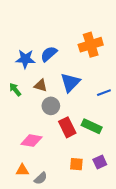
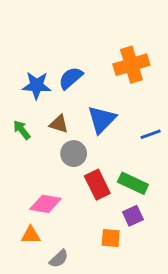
purple square: (100, 162) -> (133, 216), moved
orange triangle: (22, 170) -> (31, 235), moved

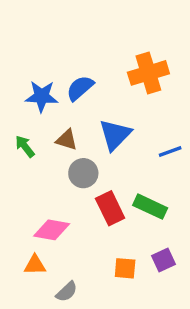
purple square: (133, 216) -> (163, 260), moved

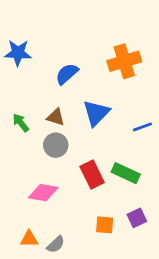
blue star: (42, 96) -> (18, 53), moved
gray circle: (83, 173) -> (56, 145), moved
orange triangle: (35, 265) -> (29, 239), moved

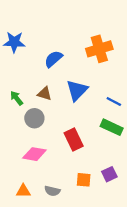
blue line: (142, 127) -> (114, 101), turned 48
gray circle: (56, 145) -> (34, 118), moved
green rectangle: (126, 173) -> (112, 127), moved
gray semicircle: (56, 244) -> (52, 191), moved, turned 56

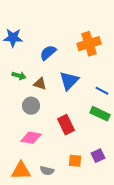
green arrow: (17, 98) -> (19, 76), moved, turned 144
orange triangle: (23, 191) -> (21, 171), size x1.5

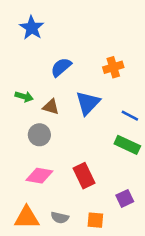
blue star: (13, 38) -> (32, 28), moved, turned 30
orange cross: (89, 44) -> (113, 67), moved, size x0.7
red rectangle: (66, 125) -> (84, 176), moved
orange square: (75, 161) -> (95, 220), moved

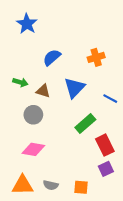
green rectangle: (127, 145) -> (85, 123), moved, turned -66
red rectangle: (84, 176) -> (105, 145), moved

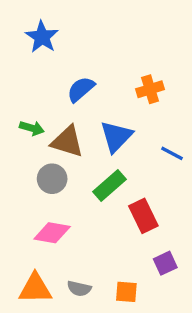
brown triangle: (43, 91) -> (67, 142), size x1.5
green rectangle: (85, 123) -> (110, 185), moved
red rectangle: (105, 145) -> (143, 216), moved

